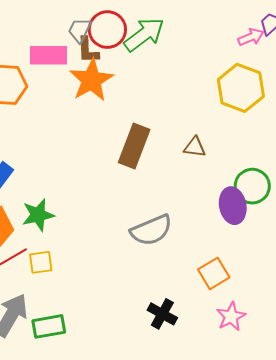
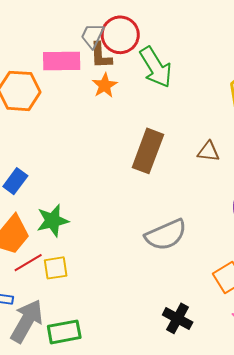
green arrow: (144, 35) -> (156, 67), moved, turned 96
orange star: (91, 80) -> (105, 85), size x0.6

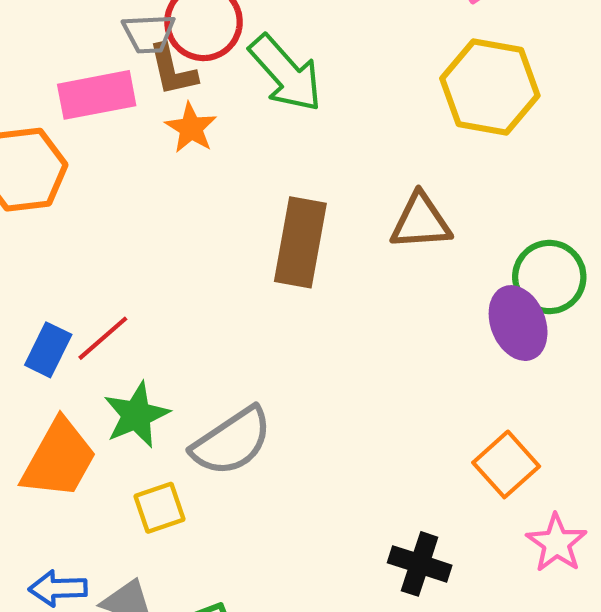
gray trapezoid: (92, 36) -> (149, 34), turned -108
brown triangle: (208, 152) -> (421, 222), size x1.4
gray semicircle: (166, 235) -> (232, 442), moved
red line: (28, 263) -> (103, 338), moved

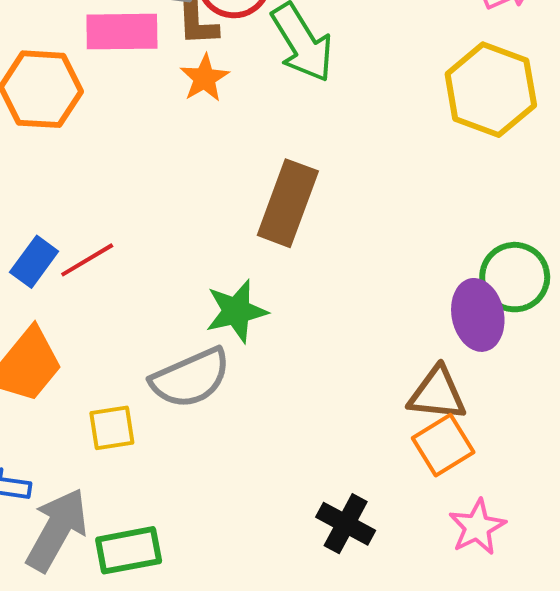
brown triangle: (421, 222) -> (437, 394), moved
green star: (136, 415) -> (236, 311), moved

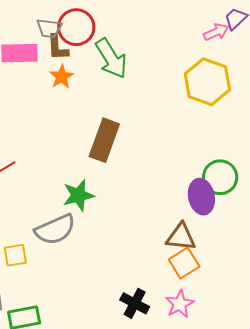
pink star: (477, 527) -> (180, 304), moved

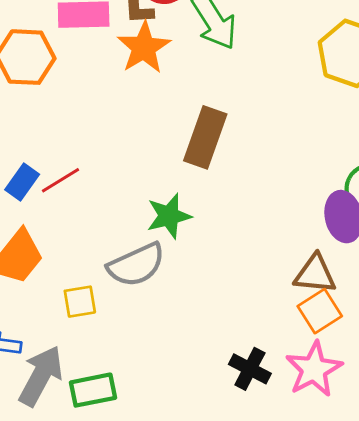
orange star: (62, 77) -> (144, 48), size x1.5
pink star: (180, 304) -> (314, 369), size x1.4

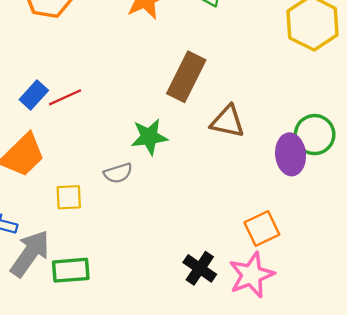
gray semicircle: (136, 265) -> (118, 173), size x0.6
brown triangle: (315, 274) -> (228, 122), moved

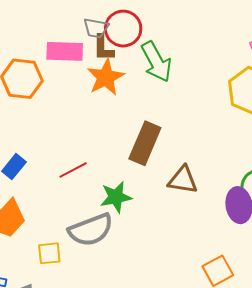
red line: (65, 97) -> (73, 170), moved
gray semicircle: (118, 173) -> (91, 230), size x1.8

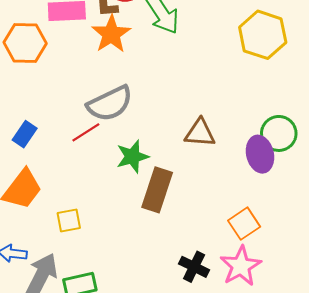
brown rectangle: (145, 143) -> (157, 190), moved
gray semicircle: (91, 230) -> (110, 104), moved

